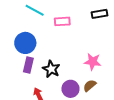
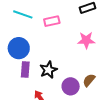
pink star: (93, 62) -> (86, 40), moved
black star: (51, 69) -> (48, 70), turned 30

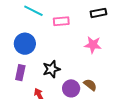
purple rectangle: (25, 70) -> (20, 73), moved
brown semicircle: (89, 80) -> (90, 85), turned 80

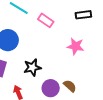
pink rectangle: (61, 21) -> (46, 20), turned 35

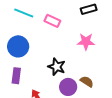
black star: (32, 67) -> (57, 67), moved, turned -30

